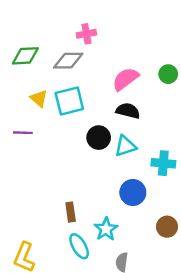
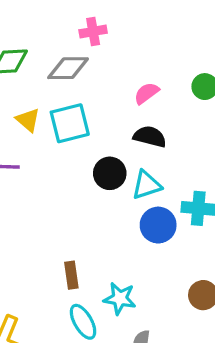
pink semicircle: (125, 79) -> (146, 93), size x0.7
blue circle: (133, 192) -> (158, 225), moved
cyan star: (106, 229) -> (120, 298), turned -30

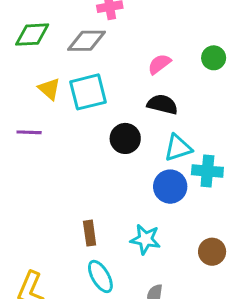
cyan triangle: (146, 185) -> (178, 148), moved
cyan star: (120, 298) -> (145, 239), moved

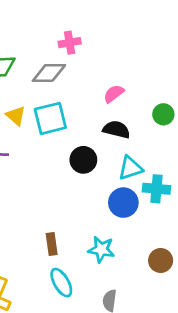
green circle: (214, 58) -> (163, 114), moved

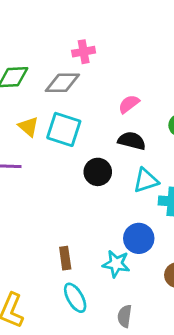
cyan square: (50, 118) -> (64, 129), turned 32
blue circle: (123, 203) -> (139, 238), moved

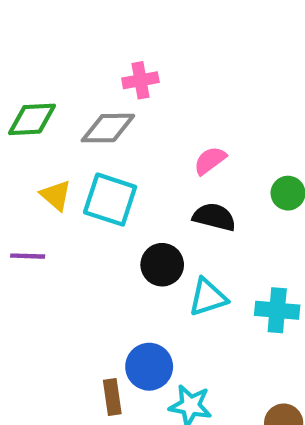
cyan triangle: (146, 180) -> (208, 297), moved
blue circle: (139, 238) -> (149, 367), moved

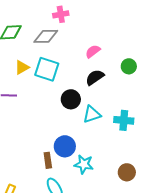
yellow triangle: (56, 195) -> (22, 67), turned 49
black semicircle: (214, 217) -> (95, 77), turned -48

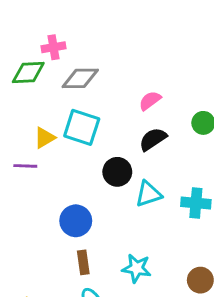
pink cross: (61, 14) -> (54, 47), moved
yellow triangle: (22, 67) -> (45, 138), moved
blue circle: (65, 146) -> (76, 221), moved

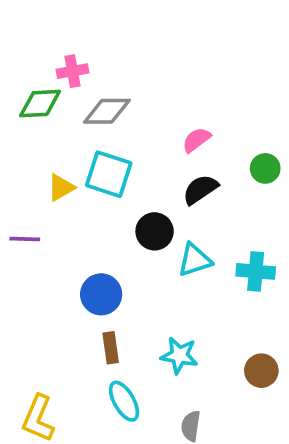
purple line: (25, 166) -> (25, 239), moved

